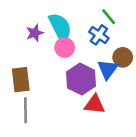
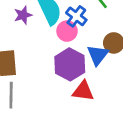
blue cross: (99, 35) -> (76, 16), moved
pink circle: (65, 48) -> (67, 31), moved

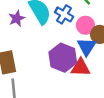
pink circle: (67, 31) -> (85, 25), moved
red triangle: (83, 91) -> (81, 68), moved

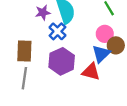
blue cross: (64, 14) -> (57, 31), moved
purple hexagon: (63, 58) -> (62, 61), moved

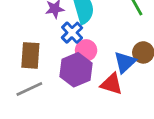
pink circle: (105, 34) -> (86, 50), moved
gray line: (24, 78) -> (29, 89), turned 55

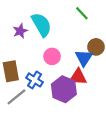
blue cross: (72, 33) -> (35, 80), moved
purple hexagon: (76, 70) -> (64, 89), moved

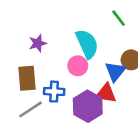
cyan semicircle: (41, 25) -> (87, 44), moved
purple star: (20, 31) -> (38, 43), moved
blue cross: (35, 80) -> (54, 92), turned -35

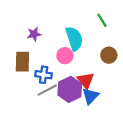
blue triangle: (115, 71) -> (90, 96), moved
red triangle: (106, 93) -> (86, 80), turned 36
gray line: (31, 109) -> (47, 90), moved

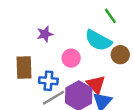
purple star: (34, 34) -> (45, 34), moved
cyan semicircle: (74, 39) -> (98, 40), moved, turned 140

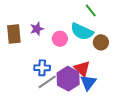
pink circle: (71, 58) -> (60, 39), moved
brown rectangle: (24, 68) -> (14, 34), moved

